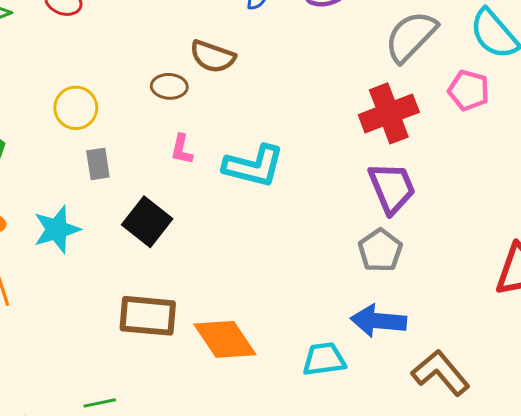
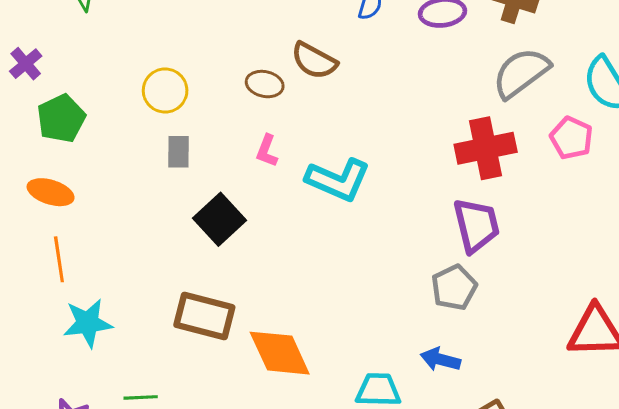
cyan star: (57, 229) -> (88, 323), moved
blue arrow: (378, 321) -> (440, 359), size x0.7

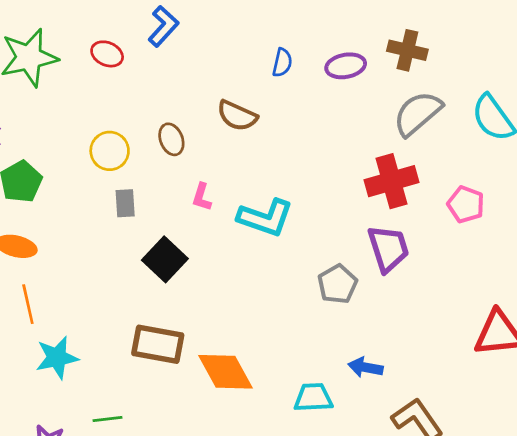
brown ellipse: (265, 84) -> (171, 139), moved, turned 60
pink pentagon: (571, 138) -> (466, 204), moved
gray pentagon: (454, 287) -> (338, 284), moved

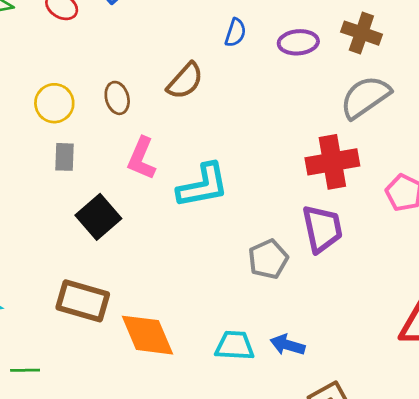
brown semicircle: (237, 116) -> (185, 81), turned -78
pink L-shape: (202, 197) -> (142, 158), size x1.5
cyan L-shape: (265, 218) -> (203, 186), turned -36
cyan trapezoid: (313, 398) -> (235, 346), moved

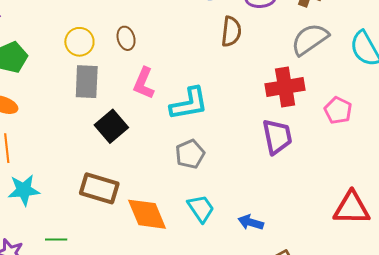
brown semicircle: (185, 81) -> (231, 32), moved, turned -36
gray rectangle: (64, 157) -> (87, 82), size x1.6
gray pentagon: (268, 259) -> (190, 154), moved
cyan trapezoid: (235, 346) -> (201, 208), moved, turned 52

